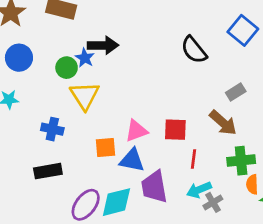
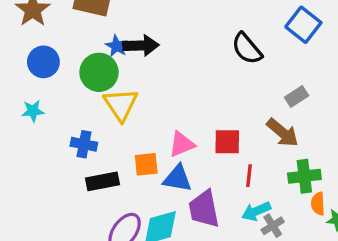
blue star: (85, 58) -> (116, 46), moved
green circle: (67, 68) -> (99, 72), size x1.5
black rectangle: (48, 171) -> (103, 181), moved

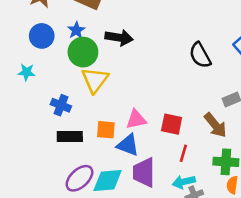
blue star: (116, 46) -> (76, 30), moved

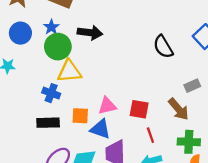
yellow triangle: (95, 80) -> (69, 71), turned 50
blue cross: (61, 105) -> (51, 93), moved
red line: (183, 153) -> (150, 135), turned -35

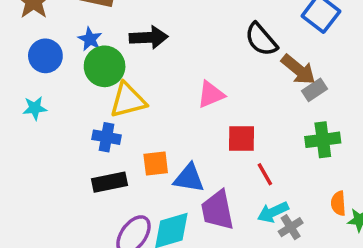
pink triangle: (107, 106) -> (211, 94), moved
brown arrow: (178, 109) -> (298, 70), moved
green cross: (189, 142) -> (323, 140), moved

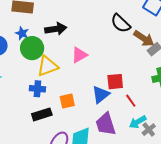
pink triangle: (211, 94) -> (79, 55), moved
blue triangle: (189, 178) -> (101, 95), moved, turned -42

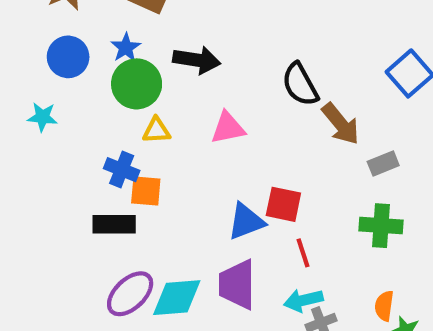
black semicircle: (121, 23) -> (300, 84), moved
brown arrow: (144, 38) -> (341, 124), moved
yellow triangle: (48, 66) -> (156, 130), size x0.6
orange square: (67, 101) -> (146, 191), moved

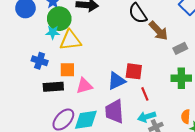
cyan star: (42, 117) -> (53, 32), moved
pink triangle: (228, 128) -> (84, 86), moved
yellow triangle: (156, 130) -> (70, 40), size x1.6
blue cross: (122, 170) -> (40, 61), moved

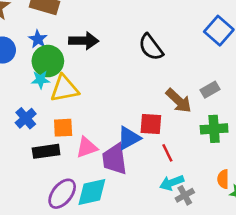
brown arrow: (158, 31) -> (179, 101), moved
blue cross: (40, 61) -> (26, 118), turned 35
purple trapezoid: (114, 111) -> (115, 159), moved

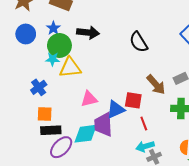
orange square: (63, 128) -> (45, 114), moved
pink triangle: (87, 147) -> (89, 99), moved
black rectangle: (46, 151) -> (51, 130), moved
cyan diamond: (92, 192) -> (86, 134), moved

